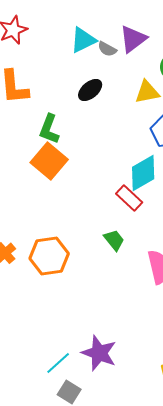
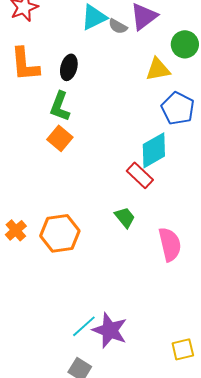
black ellipse: (90, 90) -> (69, 67), moved, turned -35
orange square: (49, 161) -> (60, 138), size x0.7
cyan line: (58, 363) -> (84, 326), moved

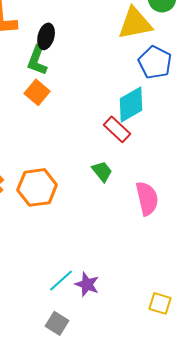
black ellipse: (69, 67) -> (46, 36), moved
yellow triangle: (158, 69) -> (135, 23), size x1.4
purple star: (110, 330) -> (87, 284), size x0.7
yellow square: (183, 349) -> (160, 303), turned 30

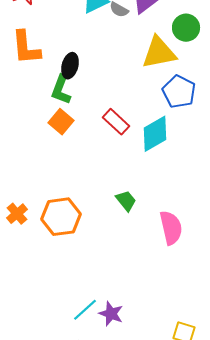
red rectangle: (117, 129) -> (116, 122), moved

